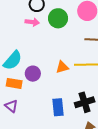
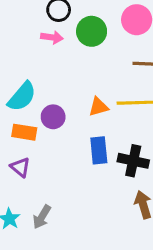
black cross: (85, 102) -> (133, 161), turned 30
blue rectangle: (58, 107) -> (99, 150), moved

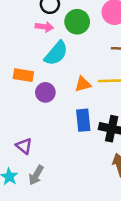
cyan semicircle: (22, 97) -> (56, 53), moved
orange rectangle: (24, 132) -> (23, 75), moved
purple triangle: (20, 167) -> (24, 146), moved

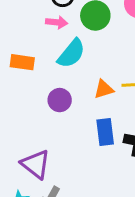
orange rectangle: (23, 75) -> (22, 62), moved
purple triangle: (24, 146) -> (36, 164), size x1.5

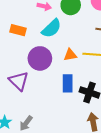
purple circle: (60, 100) -> (40, 58), size x1.5
purple triangle: (36, 164) -> (19, 81), moved

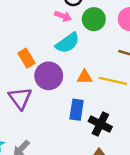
orange rectangle: (18, 30) -> (26, 58), moved, turned 35

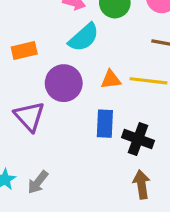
orange rectangle: (26, 58) -> (24, 51), moved, turned -66

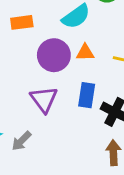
orange triangle: (111, 80) -> (85, 53), moved
purple triangle: (29, 116) -> (44, 99), moved

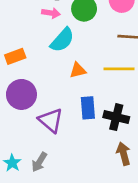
purple circle: (54, 55) -> (21, 94), moved

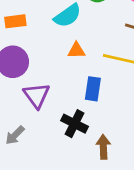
blue rectangle: (88, 108) -> (93, 89), moved
black cross: (116, 117) -> (74, 124), moved

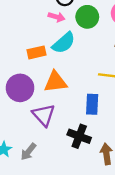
orange rectangle: (15, 21) -> (37, 52), moved
orange triangle: (76, 50) -> (55, 82), moved, size x1.5

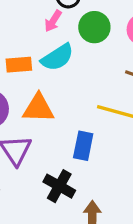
pink arrow: (57, 17) -> (53, 21), turned 98

